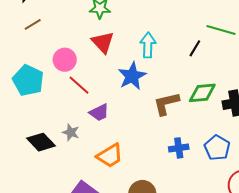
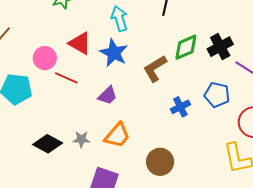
red triangle: (103, 42) -> (80, 43), moved
purple trapezoid: (99, 113) -> (108, 95), moved
gray star: (71, 132) -> (81, 139), moved

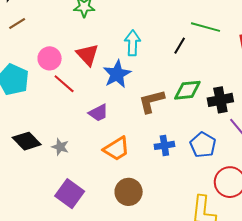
orange trapezoid: (117, 135) -> (116, 149), moved

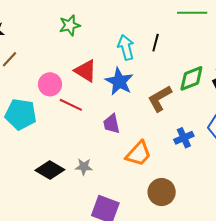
black line: (180, 46) -> (156, 43), moved
purple trapezoid: (98, 113) -> (112, 124), turned 120

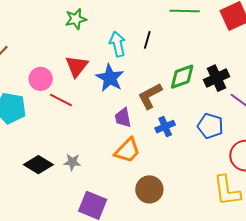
green star: (70, 25) -> (76, 19), moved
red triangle: (86, 71) -> (77, 66), turned 35
purple trapezoid: (112, 124) -> (123, 118), moved
blue cross: (184, 138) -> (165, 127), moved

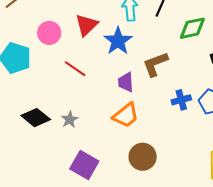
green diamond: (182, 77) -> (192, 28), moved
red line: (61, 100) -> (75, 69), moved
blue cross: (165, 127) -> (181, 100), moved
gray star: (72, 162) -> (70, 120), turned 30

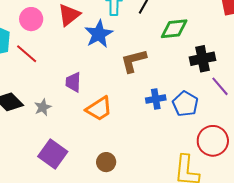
red line: (75, 69) -> (27, 54), moved
purple trapezoid: (126, 82) -> (73, 82), moved
brown circle: (143, 157) -> (106, 162), moved, size x0.7

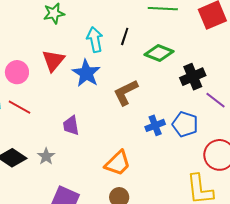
green diamond: (174, 29) -> (159, 53), turned 40
orange trapezoid: (99, 109) -> (118, 163), moved

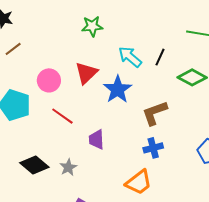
cyan arrow: (95, 40) -> (130, 57), turned -45
red line: (19, 107) -> (62, 116), moved
blue cross: (155, 125) -> (153, 148), moved

